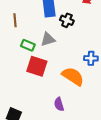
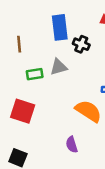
green rectangle: (28, 45) -> (35, 74), turned -32
red square: (37, 66) -> (23, 111), moved

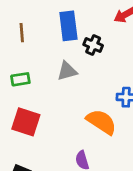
brown line: (19, 44) -> (22, 33), moved
green rectangle: (35, 74) -> (20, 79), moved

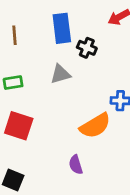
orange semicircle: (101, 122) -> (95, 126), turned 116

